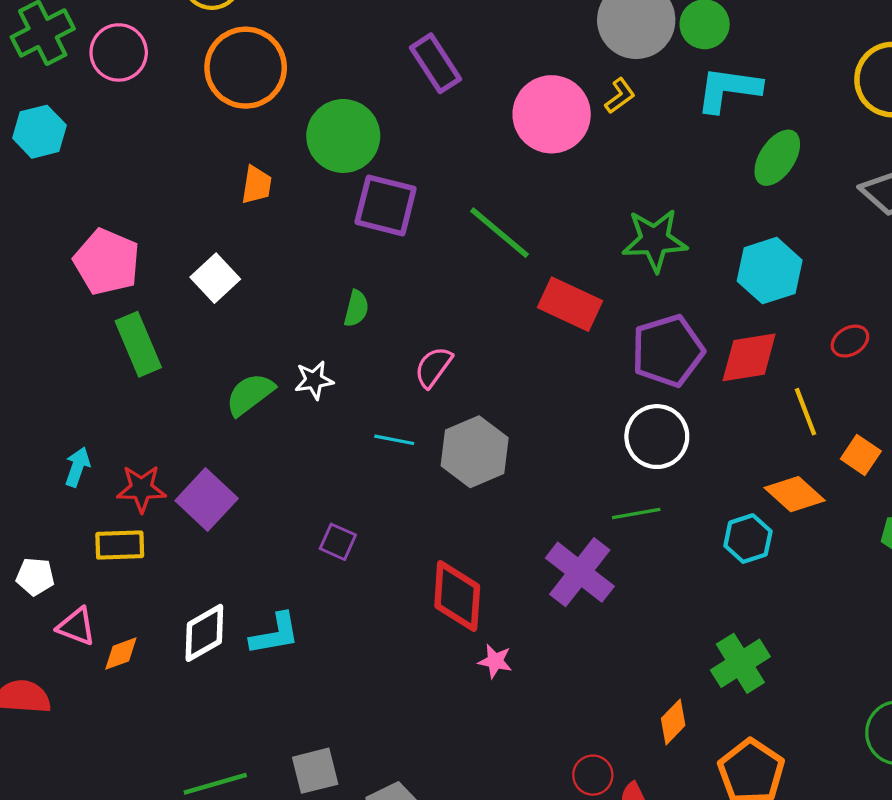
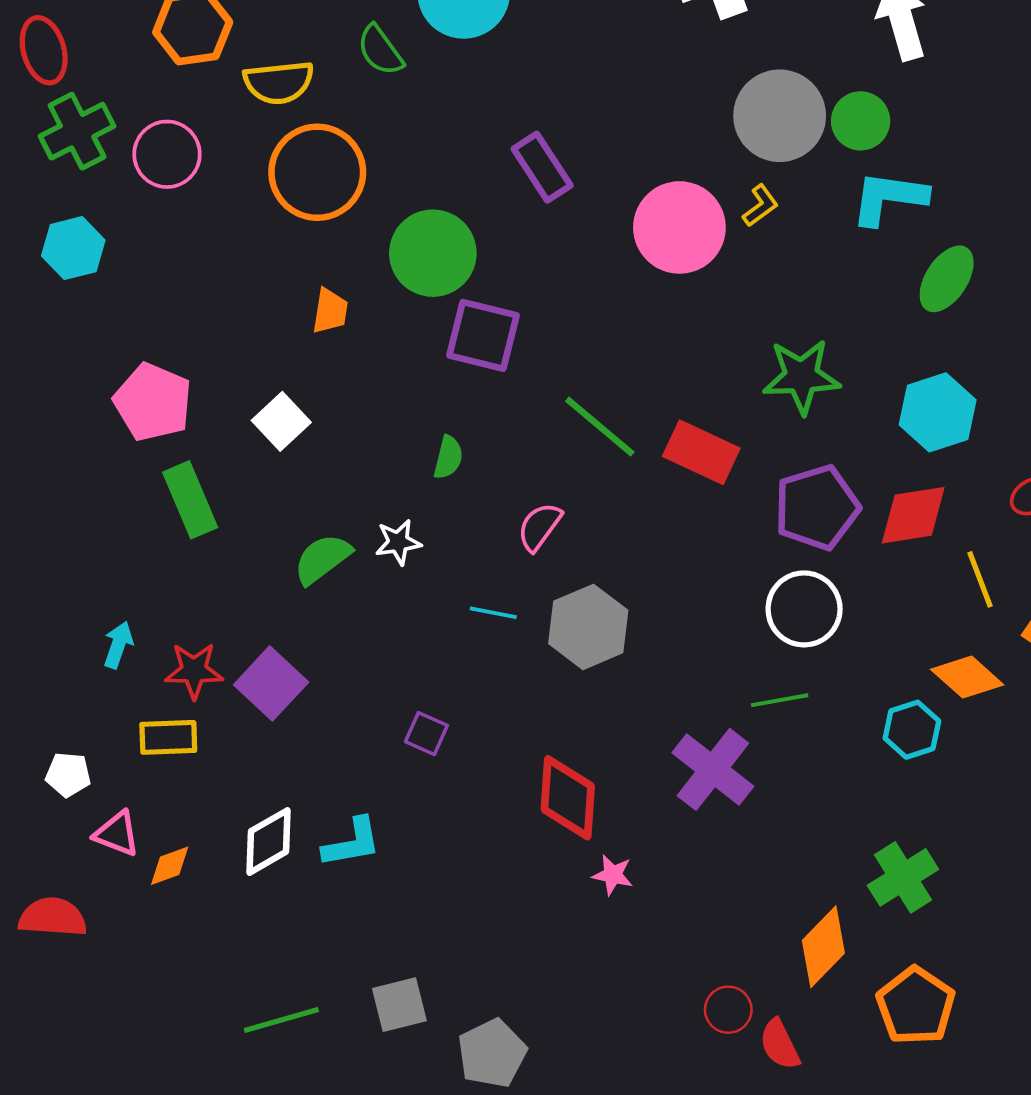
green line: (500, 233) -> (600, 427), moved
orange diamond: (673, 722) -> (823, 947), size x1.5

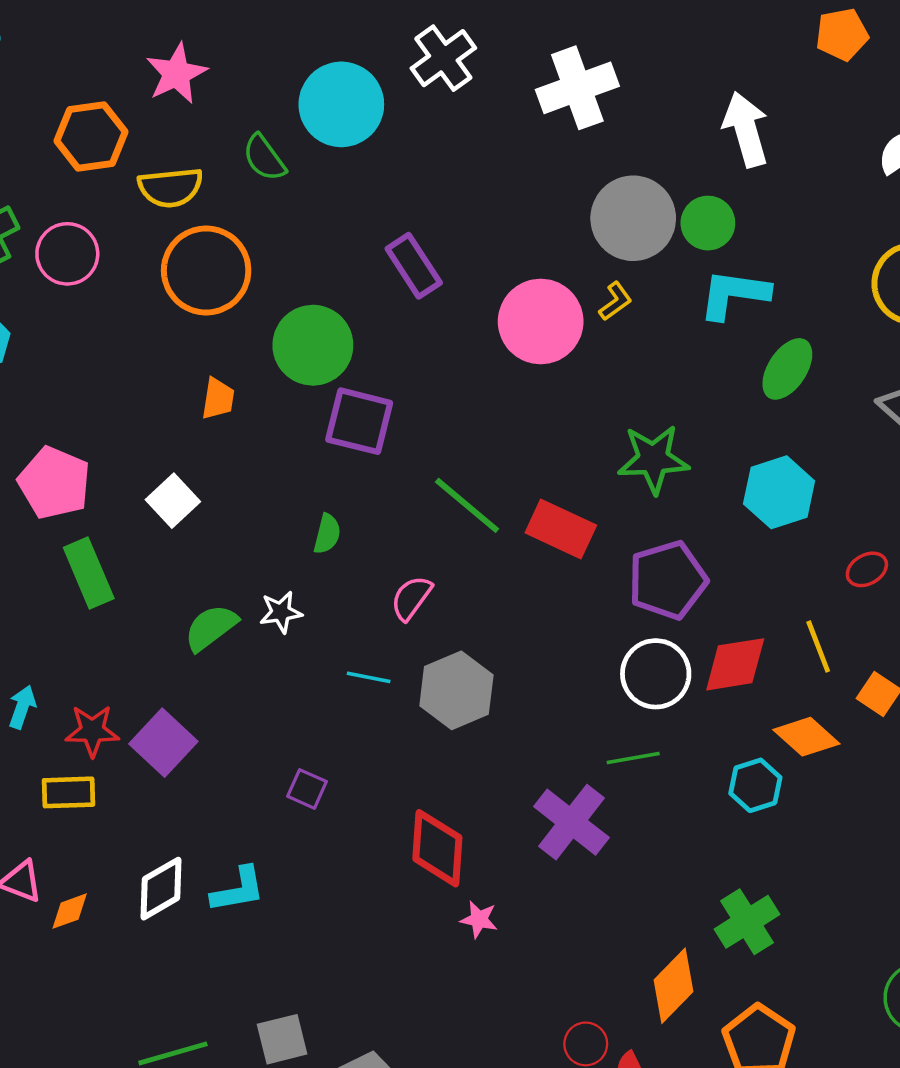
red diamond: (913, 515) -> (735, 664), moved

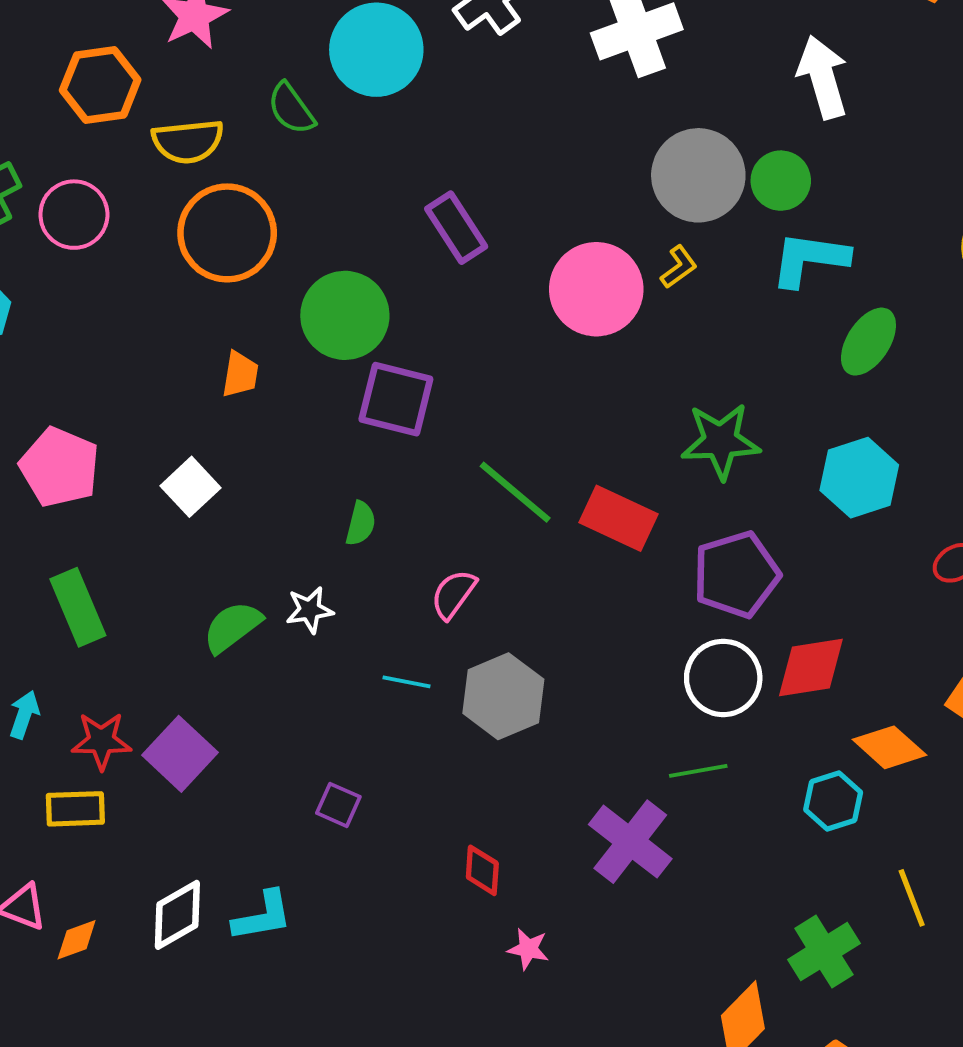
green rectangle: (89, 573) -> (78, 607), moved
yellow line: (818, 647) -> (912, 898), moved
red diamond: (437, 848) -> (482, 870), size x0.6

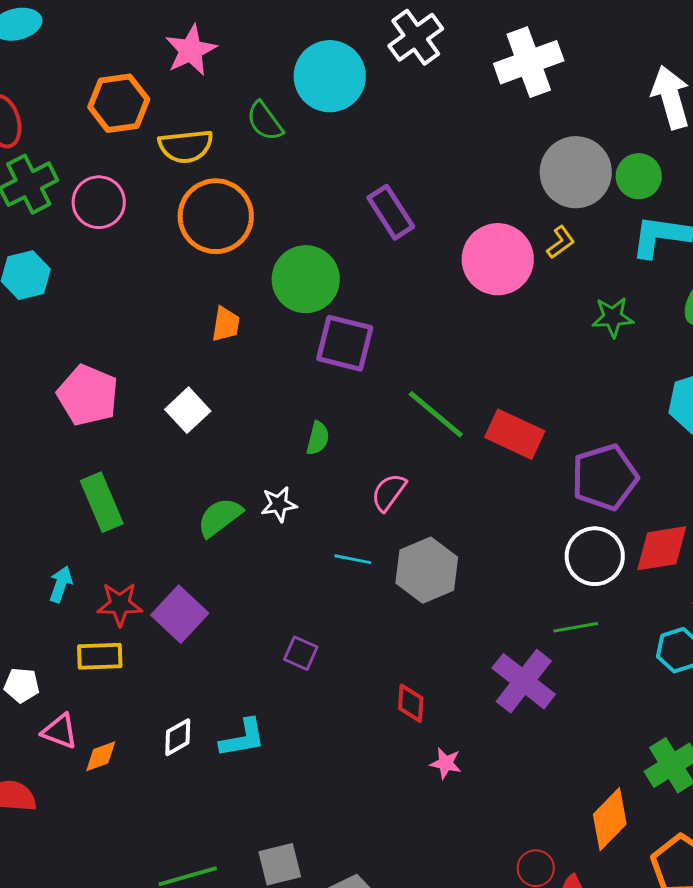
green star: (721, 441) -> (613, 317), moved, size x0.7
white diamond: (177, 915) -> (178, 737), size x0.7

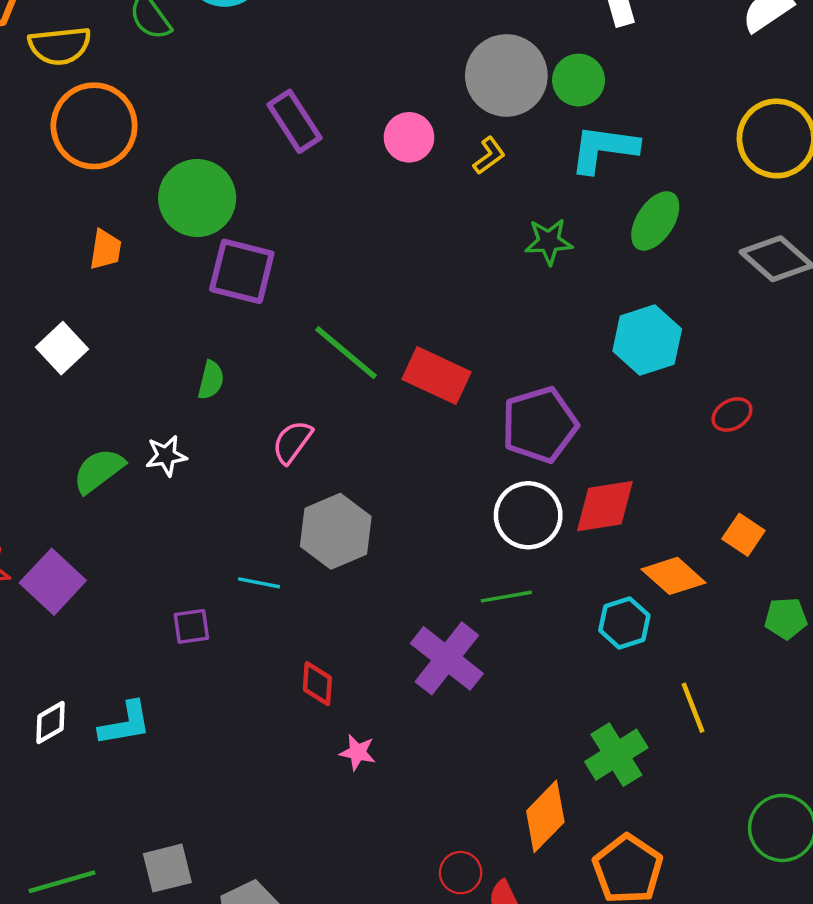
pink circle: (498, 259) -> (409, 137), moved, size x0.6
cyan line: (353, 559) -> (259, 583), moved
purple square: (301, 653) -> (191, 626), turned -32

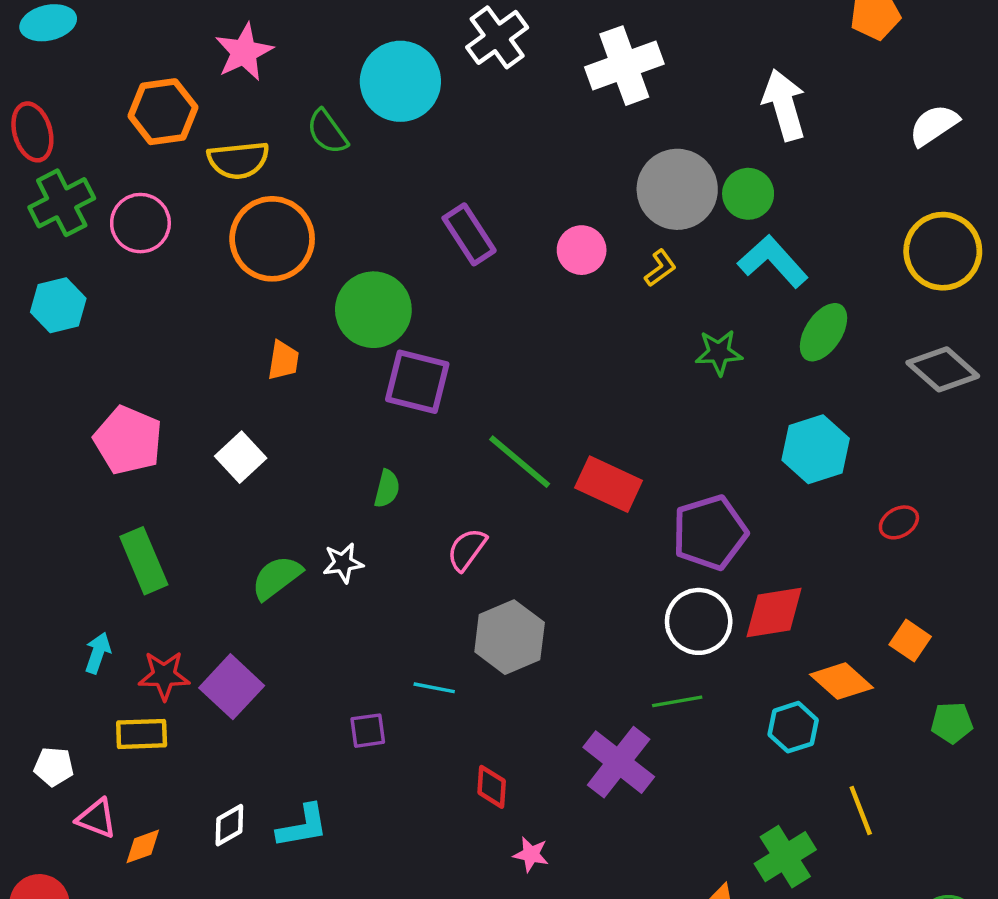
cyan L-shape: (604, 149) -> (773, 261), turned 40

